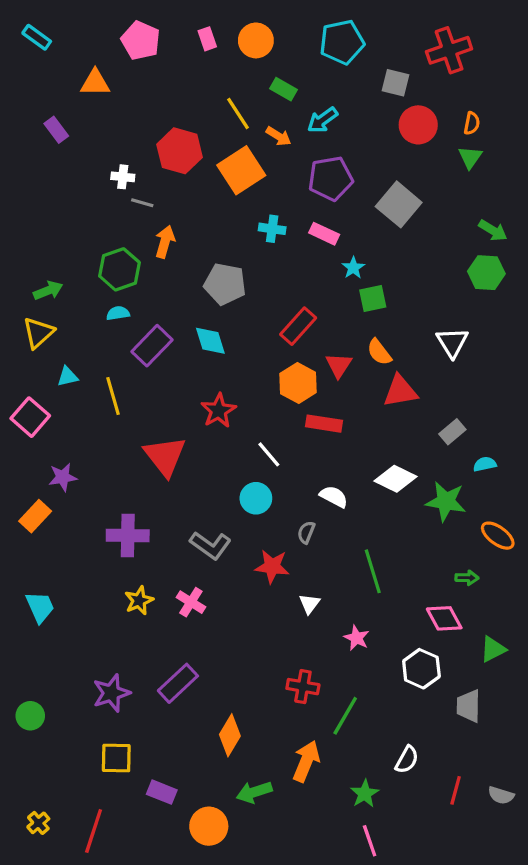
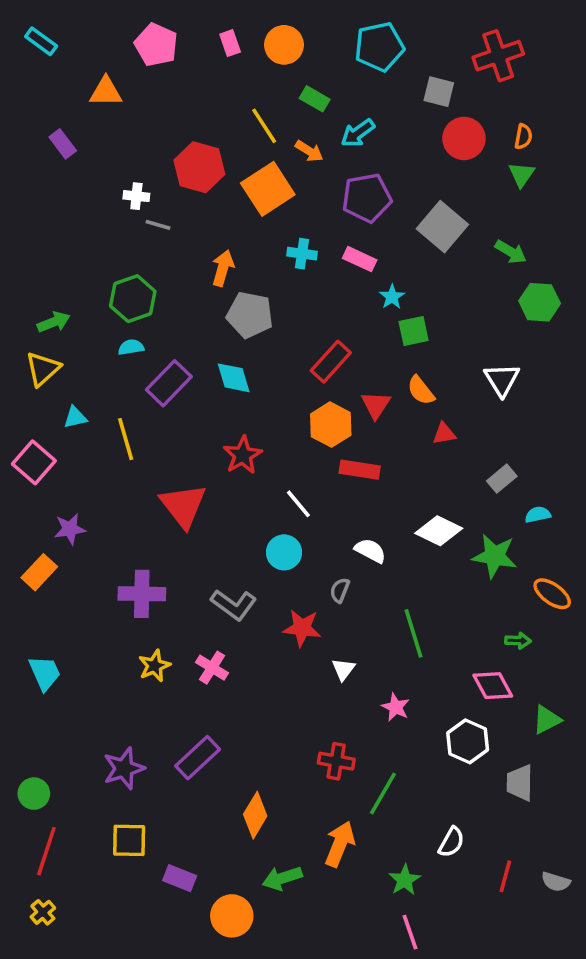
green arrow: (493, 230) -> (511, 252), moved
orange arrow: (165, 242) -> (223, 268), moved
red triangle: (400, 391) -> (444, 434), size x0.6
red line: (94, 831) -> (46, 851), moved

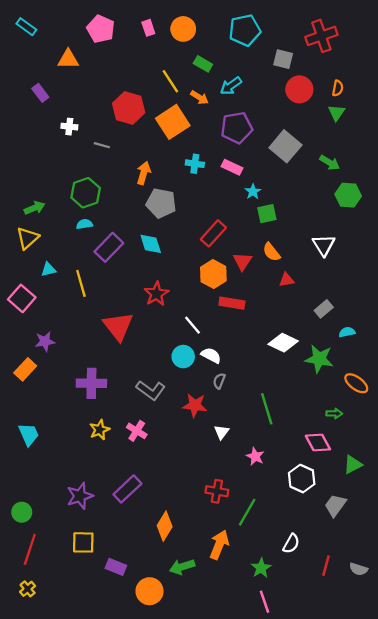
white cross: (136, 196) -> (69, 127), moved
white semicircle: (370, 551) -> (211, 355), moved
gray trapezoid: (520, 783) -> (335, 505), turned 35

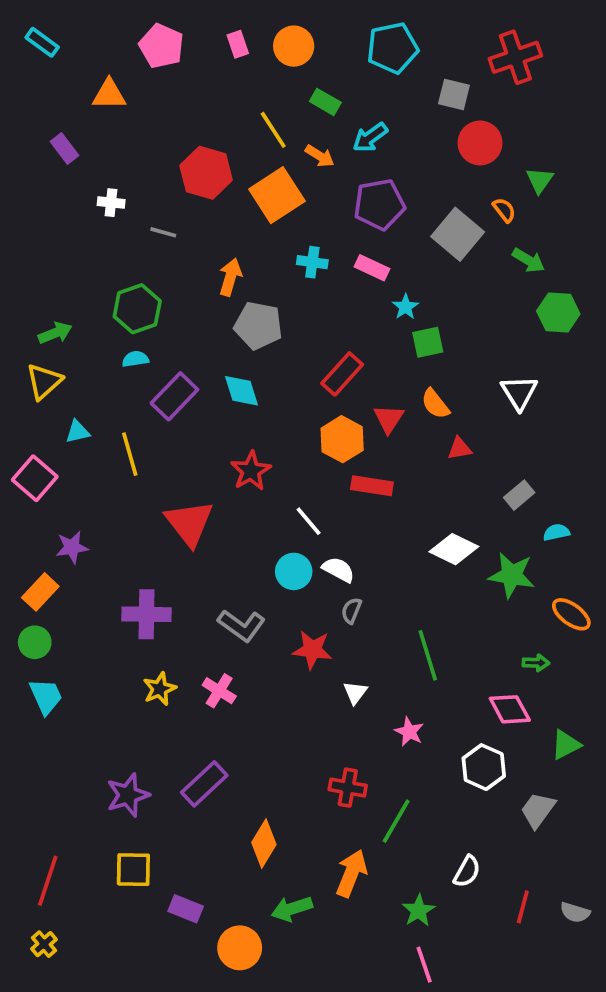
orange semicircle: (338, 88) -> (504, 210), moved, turned -49
green circle: (22, 512) -> (35, 642), moved

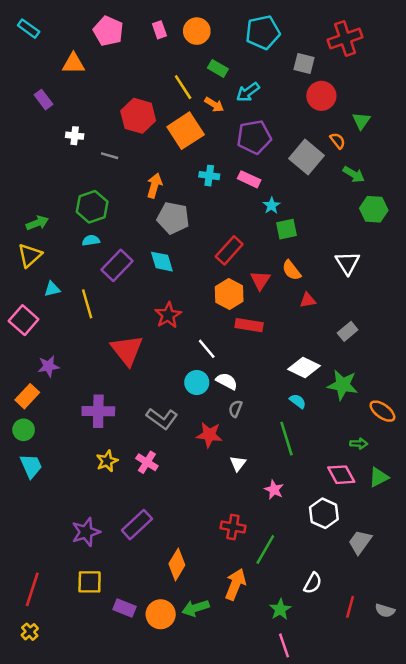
cyan semicircle: (556, 532) -> (298, 401), moved, turned 49
green triangle: (566, 745) -> (379, 477), moved
orange circle: (240, 948) -> (161, 614), moved

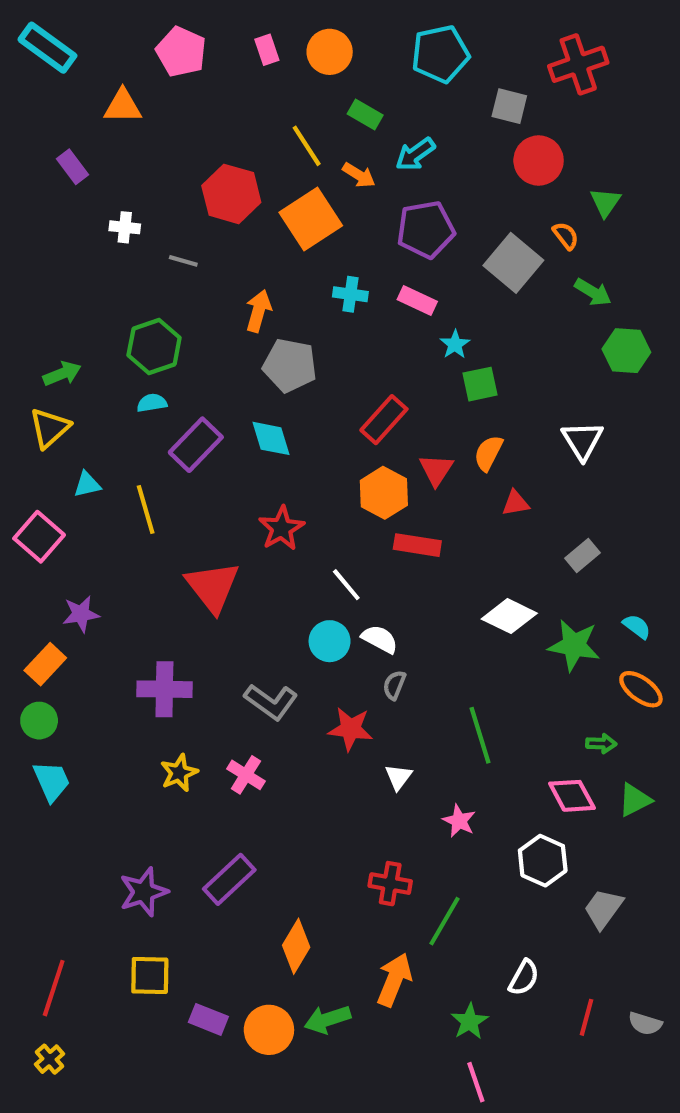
cyan rectangle: (29, 29) -> (47, 48), size x1.5
orange semicircle: (291, 270) -> (488, 453), turned 65
cyan semicircle: (298, 401) -> (637, 627), moved

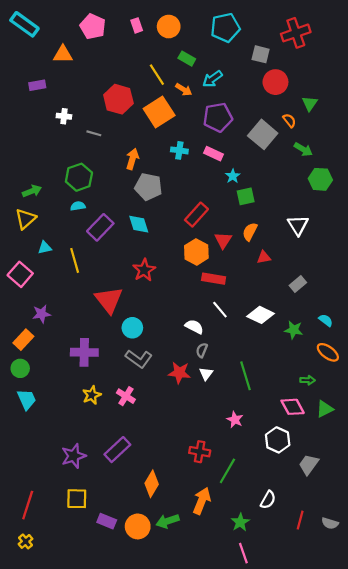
purple rectangle: (73, 167) -> (37, 85), turned -63
white line: (346, 585) -> (220, 310), moved
cyan circle: (330, 641) -> (132, 328), moved
green star: (574, 645) -> (294, 330), size x0.7
white triangle: (399, 777) -> (206, 374), moved

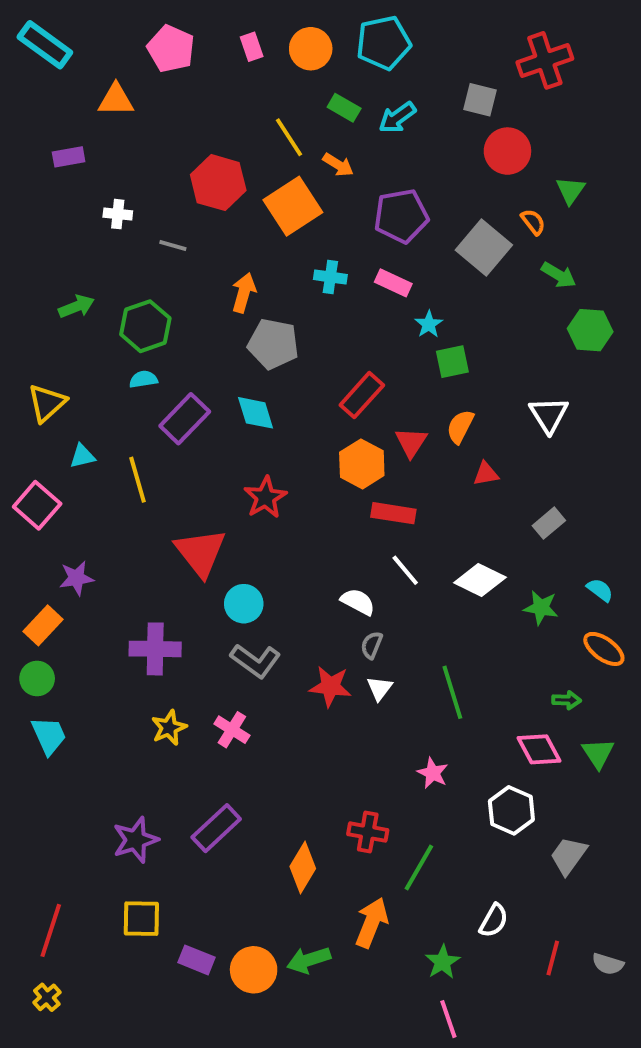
cyan pentagon: (225, 28) -> (383, 43), moved
cyan arrow: (212, 79) -> (397, 118), moved
green arrow: (32, 191) -> (76, 307), moved
green triangle: (325, 409) -> (598, 753), turned -36
orange diamond: (152, 484) -> (303, 867), moved

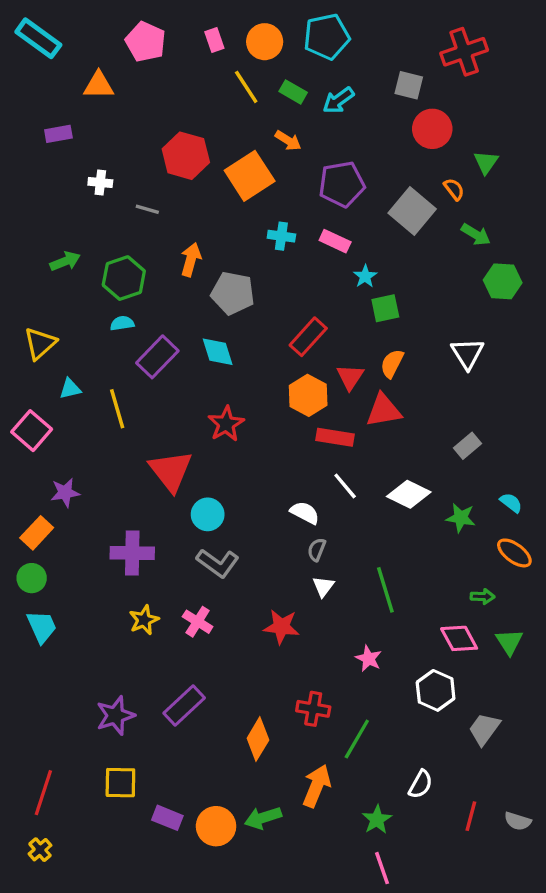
yellow line: (289, 137) -> (246, 87), moved
orange arrow: (244, 293) -> (191, 260), moved
red triangle: (486, 474) -> (384, 410), moved, size x1.6
red star: (330, 686) -> (281, 627), moved

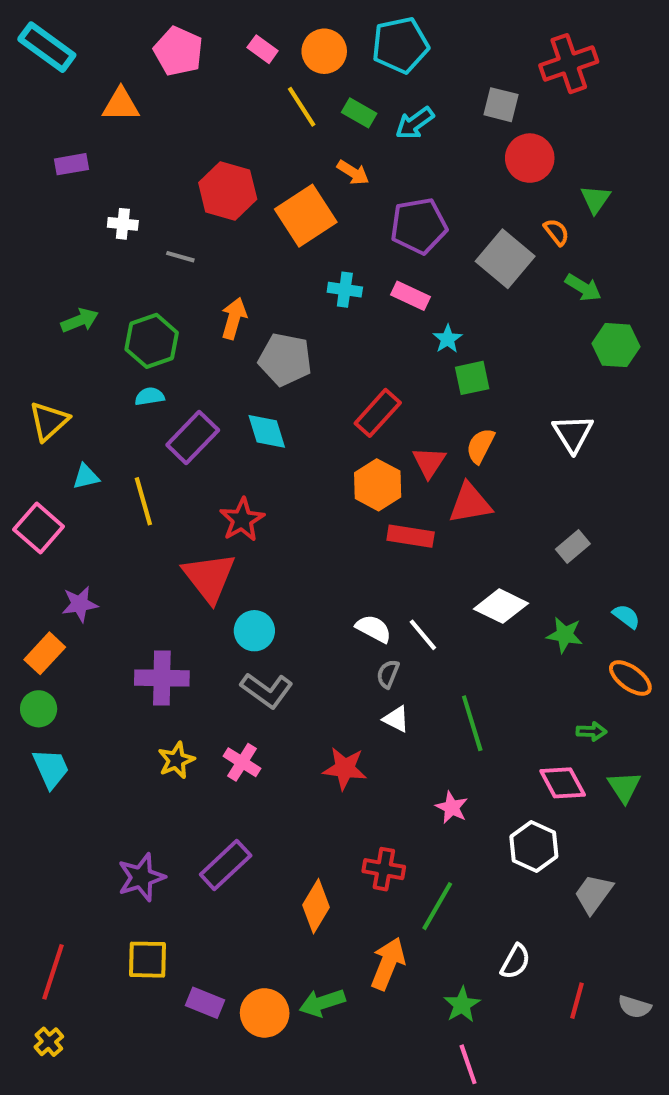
pink rectangle: (214, 40) -> (263, 49), turned -35
red star: (226, 424) -> (242, 520), moved
white line: (345, 486) -> (423, 635), moved
white triangle: (323, 586) -> (396, 719), turned -40

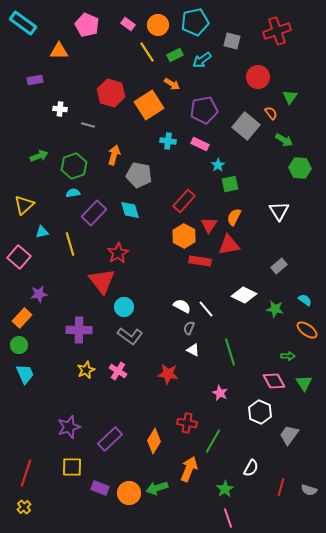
gray square: (501, 105) -> (232, 41), moved
green rectangle: (359, 113) -> (175, 55), turned -56
purple rectangle: (226, 865) -> (110, 439), moved

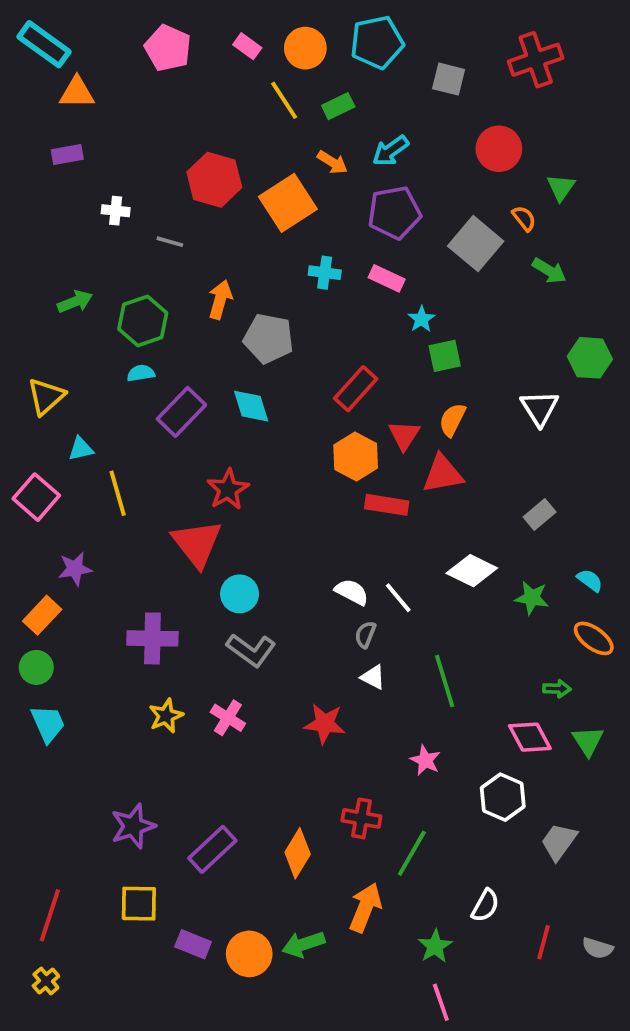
orange triangle: (59, 51) -> (77, 93), moved
cyan arrow: (202, 60) -> (390, 151), moved
green hexagon: (300, 168) -> (590, 358), moved
yellow line: (70, 244) -> (118, 493), moved

